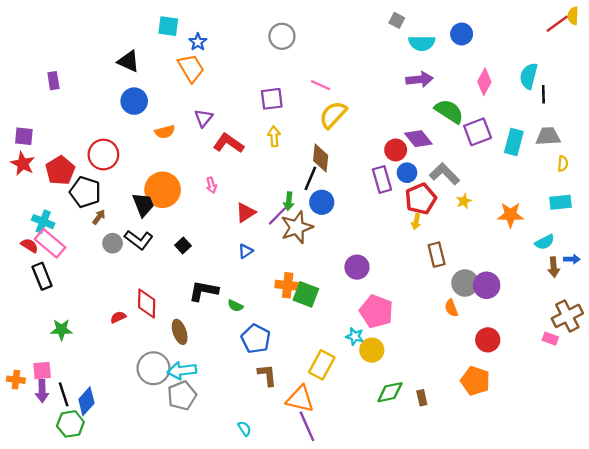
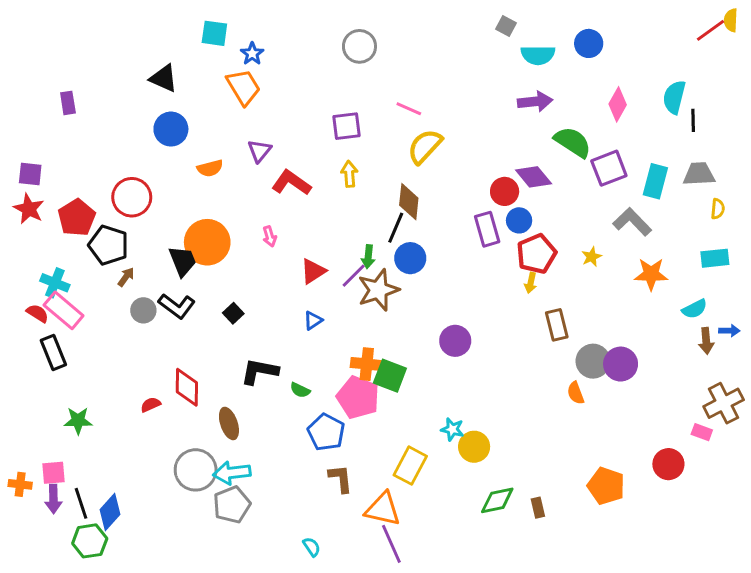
gray L-shape: (445, 174) -> (632, 222), moved
pink pentagon: (376, 311) -> (358, 397), moved
red circle: (488, 340) -> (668, 464), moved

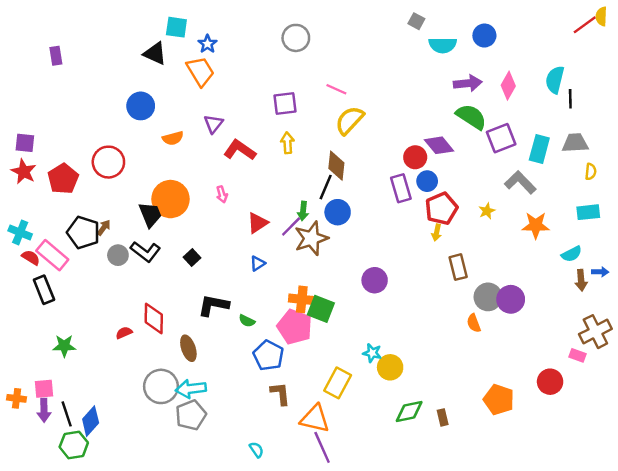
black triangle: (164, 78) -> (155, 53), moved
purple arrow: (535, 101) -> (468, 83), moved
purple rectangle: (68, 103) -> (56, 56), moved
black pentagon: (109, 245) -> (83, 232), moved
cyan cross: (55, 283) -> (20, 232), moved

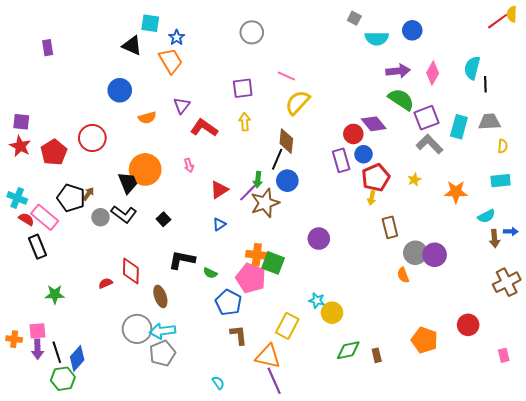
gray L-shape: (520, 182) -> (430, 144), moved
pink rectangle: (578, 355) -> (504, 355), moved, turned 56

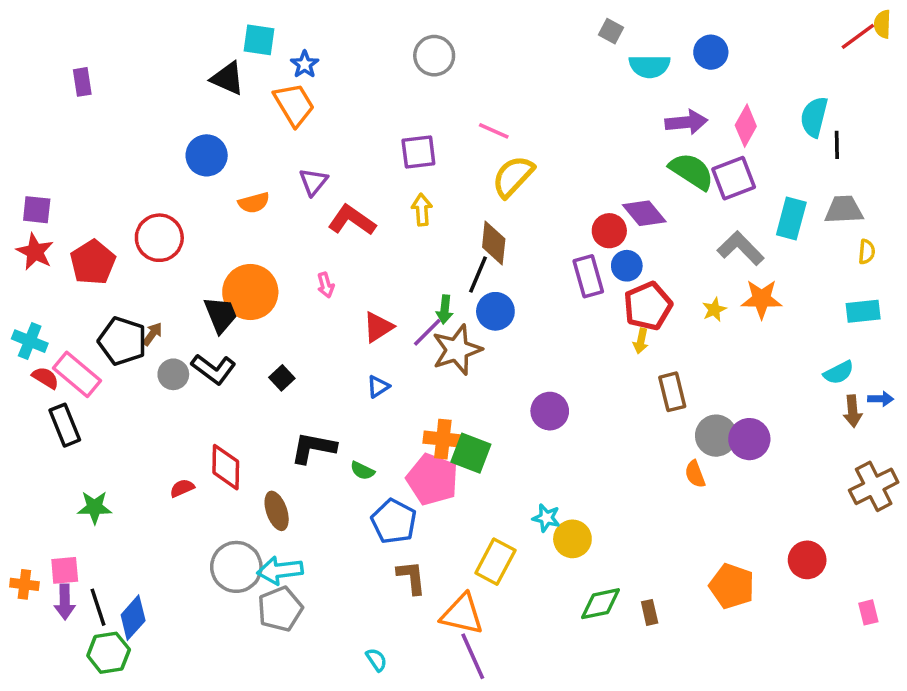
purple square: (426, 118) -> (734, 178), moved
orange star: (456, 192) -> (762, 299), moved

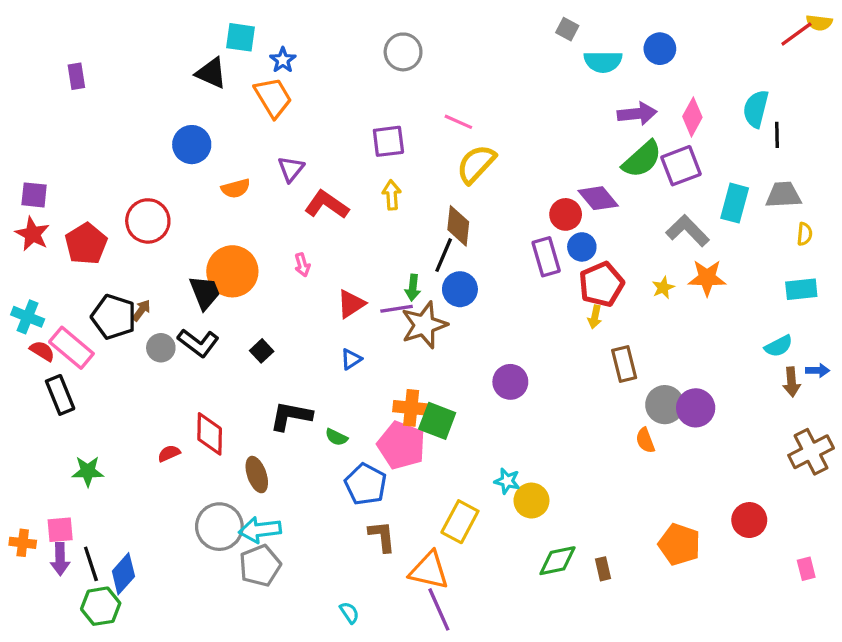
yellow semicircle: (882, 24) -> (819, 23), turned -85
green semicircle: (692, 171) -> (642, 159), turned 105
purple line: (427, 332) -> (397, 309), turned 36

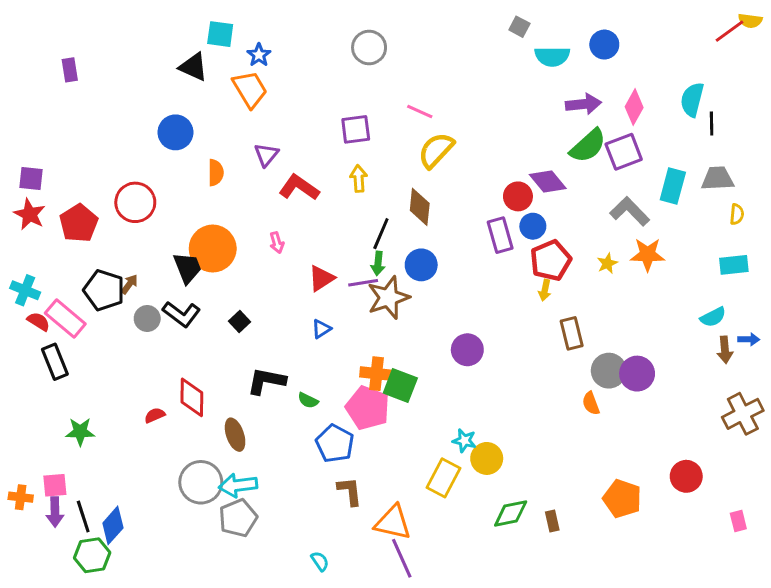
orange semicircle: (236, 188) -> (216, 173), turned -75
black line: (444, 255) -> (381, 234), moved
yellow rectangle: (460, 522) -> (444, 478), moved

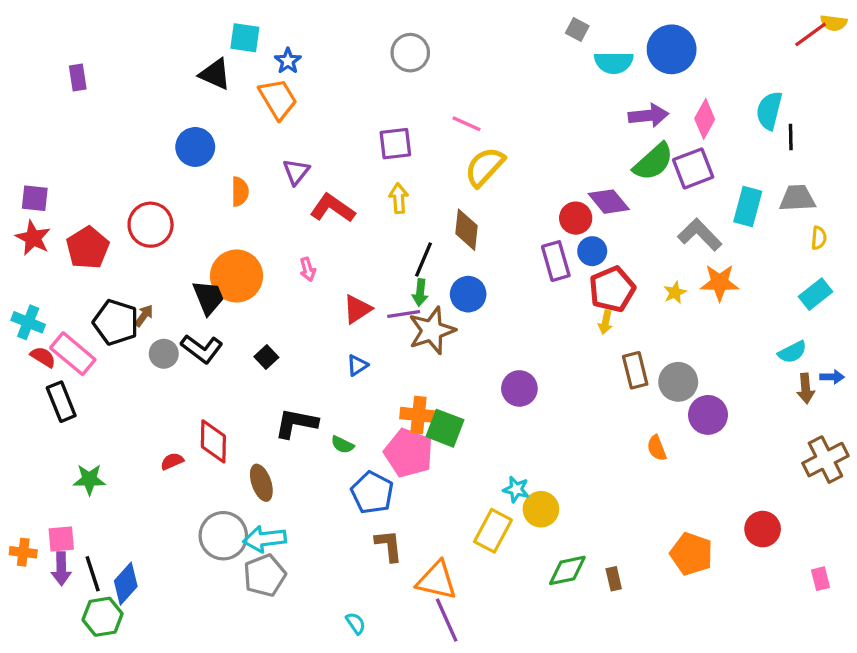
blue circle: (604, 45) -> (672, 49), size x1.5
cyan rectangle: (734, 265) -> (816, 294), turned -32
gray circle: (609, 371) -> (678, 382), moved

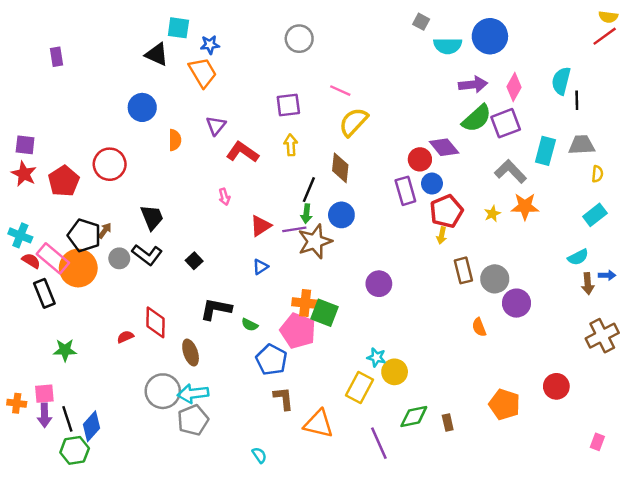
red line: (811, 34) -> (605, 36), moved
blue star: (288, 61) -> (210, 45), turned 30
orange circle: (237, 276) -> (78, 268), moved
pink rectangle: (820, 579) -> (597, 442), moved, turned 35
purple line: (447, 620) -> (379, 443), moved

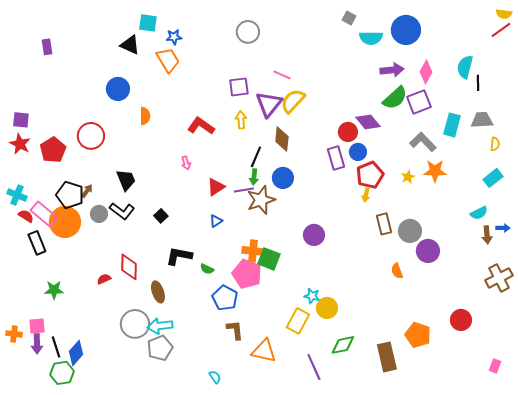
purple triangle: (216, 126) -> (269, 104), moved, size x1.6
brown rectangle: (448, 423) -> (387, 357), moved, size x2.0

